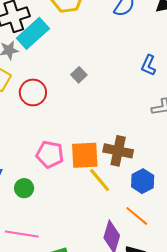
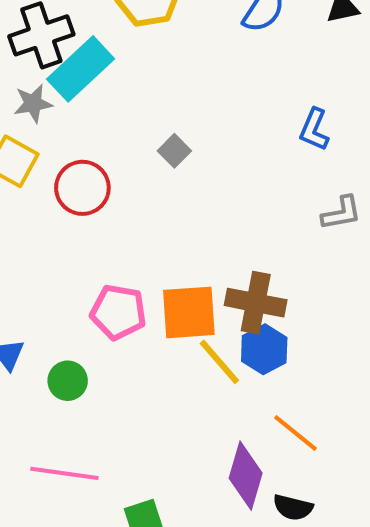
blue hexagon: (143, 181) -> (264, 349), moved

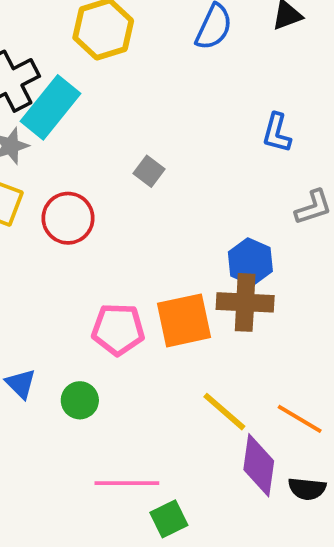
blue hexagon: (264, 349) -> (250, 262), moved
yellow line: (219, 362) -> (224, 412), moved
pink line: (64, 473) -> (127, 483), moved

